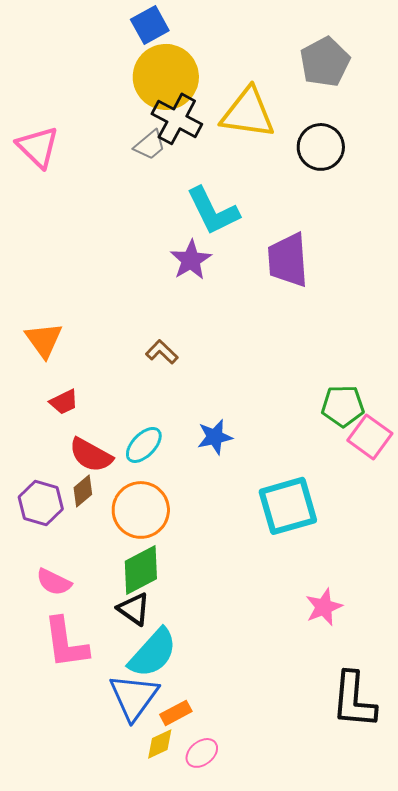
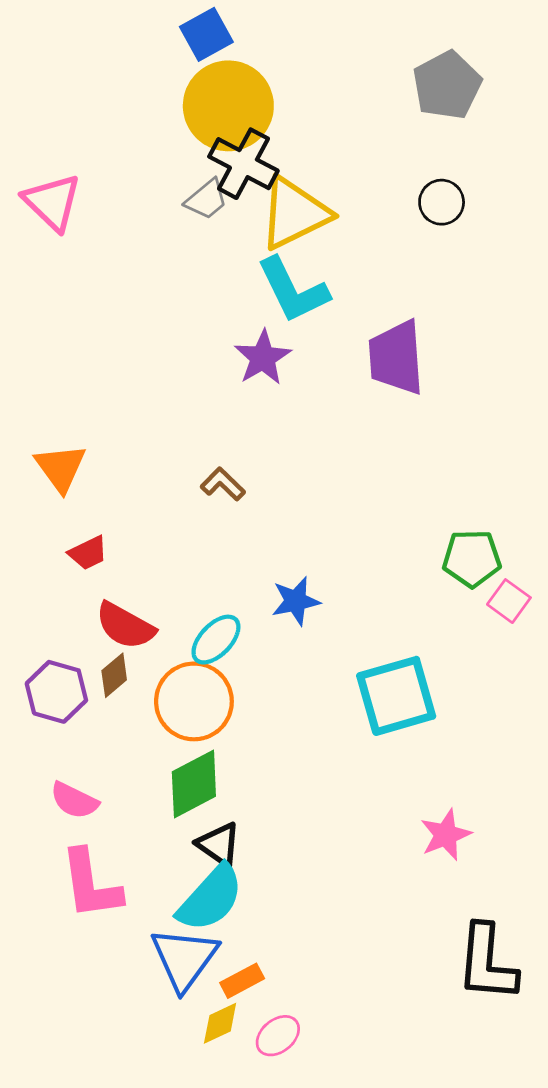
yellow triangle: (248, 113) -> (294, 213), moved, turned -34
black circle: (321, 147) -> (442, 202), size x0.7
pink square: (370, 437) -> (509, 601), size x0.7
cyan ellipse: (144, 445) -> (216, 640), moved
black triangle: (134, 609) -> (219, 845), moved

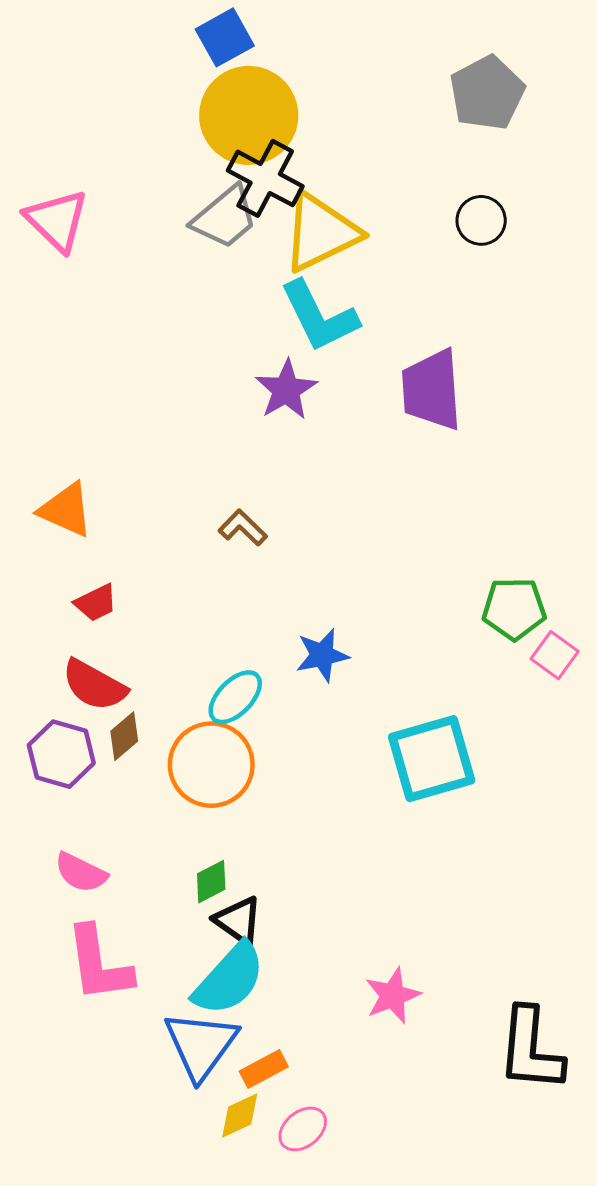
gray trapezoid: (206, 199) -> (225, 217), size x1.4
orange triangle: (61, 468) -> (66, 510), turned -30
red semicircle: (125, 626) -> (94, 685), moved
green diamond: (194, 784) -> (211, 882), moved, size x0.6
pink star: (446, 835) -> (393, 996), moved

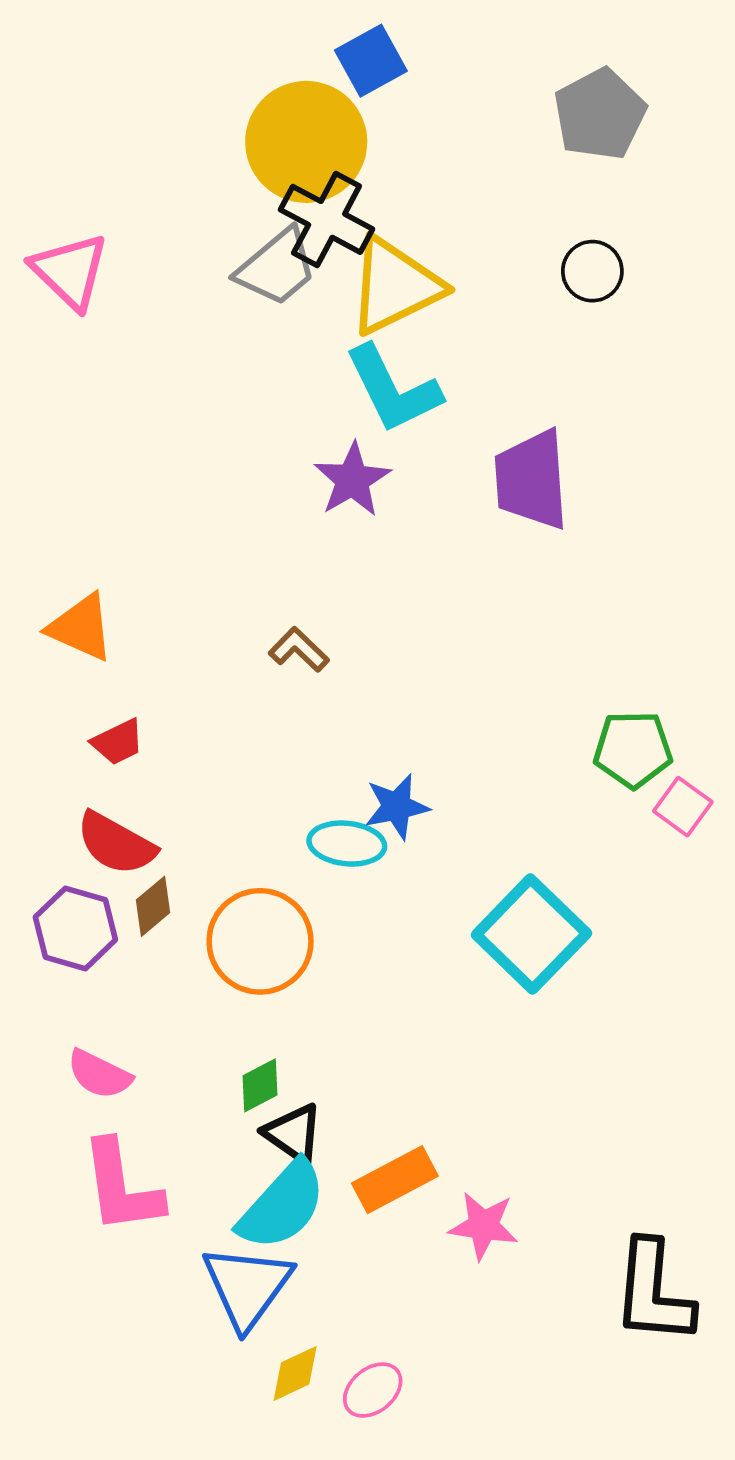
blue square: (225, 37) -> (371, 61), moved
cyan ellipse: (235, 697) -> (347, 844), moved, turned 52
cyan square: (432, 759) -> (531, 934), turned -30
pink star: (393, 996) -> (483, 1226), turned 30
orange rectangle: (264, 1069) -> (395, 1180), moved, size x1.4

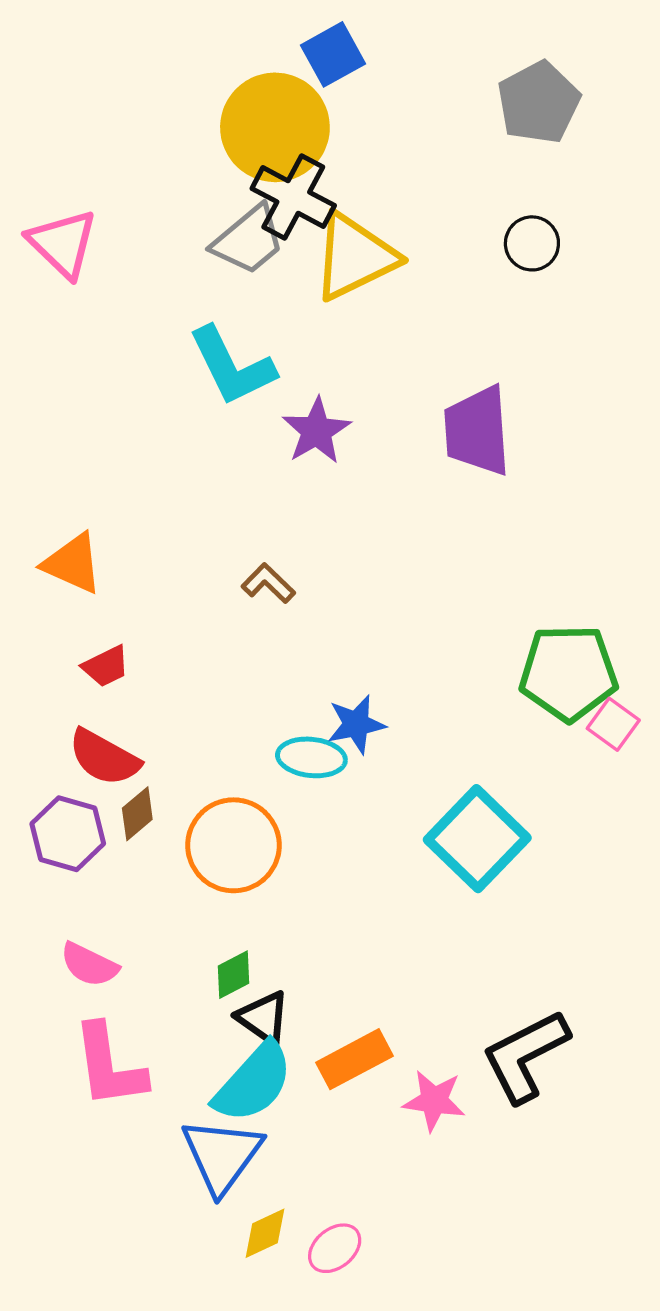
cyan L-shape: (393, 389) -> (232, 366), moved
green pentagon: (633, 749) -> (568, 673), size x1.4
black L-shape: (653, 1292) -> (525, 1056), moved, turned 58

